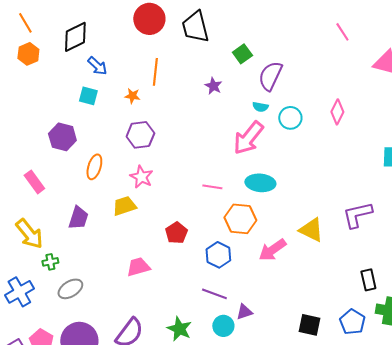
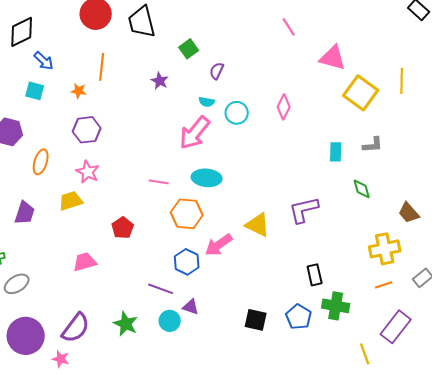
purple semicircle: (270, 76) -> (217, 71), size x0.6
blue hexagon: (218, 255) -> (187, 262), moved
purple triangle: (244, 312) -> (191, 307), turned 36

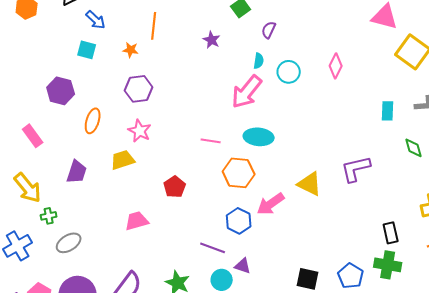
cyan semicircle: (207, 102) -> (259, 61), turned -91
black rectangle: (315, 275) -> (391, 233), moved

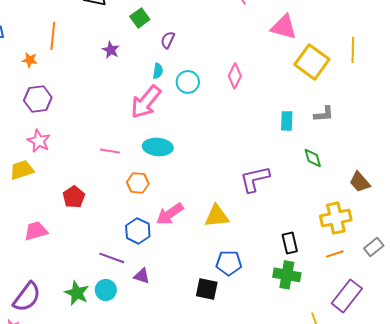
orange hexagon: (239, 173) -> (138, 183), size x0.7
yellow triangle: (310, 184) -> (217, 216), moved, turned -32
blue pentagon: (351, 276) -> (229, 263), moved, turned -30
cyan circle: (222, 280) -> (106, 290), moved

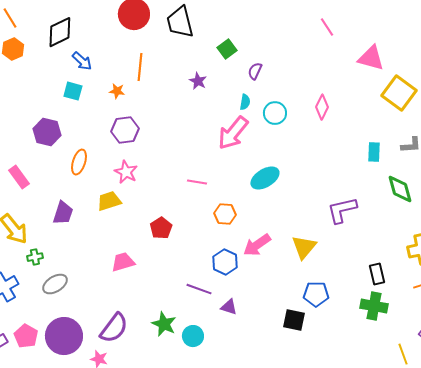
cyan ellipse: (158, 147) -> (265, 178), moved, turned -36
green diamond: (313, 158) -> (400, 189), size x1.4
yellow triangle: (217, 216) -> (304, 247), turned -44
cyan circle: (106, 290) -> (193, 336), moved

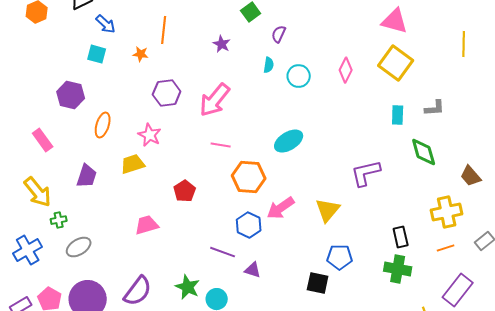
yellow square: (399, 93) -> (396, 63), moved
purple hexagon: (125, 130) -> (167, 93), moved
pink arrow: (233, 133) -> (215, 100), moved
orange hexagon: (225, 214) -> (249, 177), size x1.5

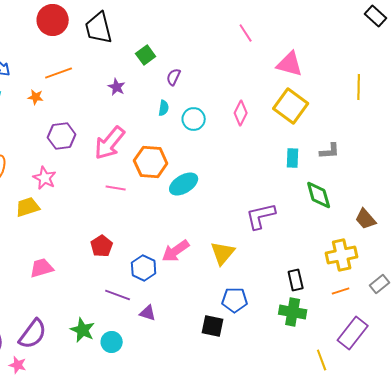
orange line: (164, 30) -> (59, 73), turned 64
orange hexagon: (249, 177) -> (151, 162), moved
red pentagon: (185, 191) -> (102, 246), moved

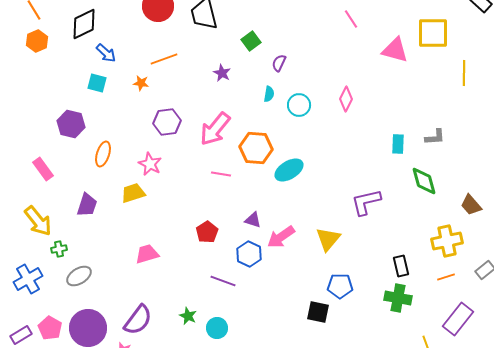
yellow square: (291, 106) -> (433, 33), moved, turned -36
purple triangle: (148, 313) -> (253, 220), moved
green star: (83, 330) -> (188, 316), size x0.7

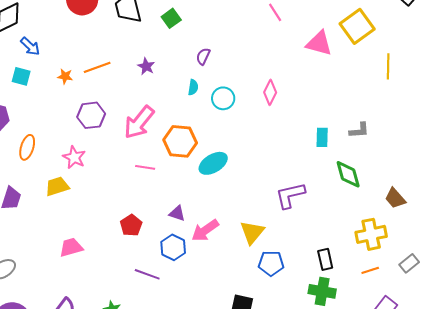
yellow square: (433, 33) -> (357, 26), turned -36
green square: (251, 41) -> (171, 18), moved
orange line: (164, 59) -> (97, 67), moved
blue pentagon: (340, 286) -> (271, 263), moved

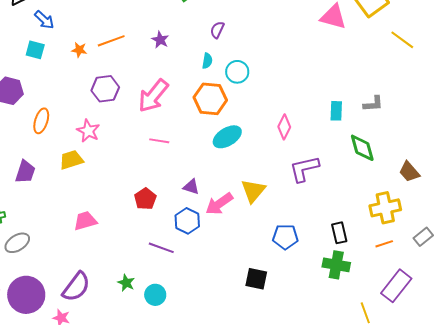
yellow line: (388, 66) -> (402, 40), turned -55
pink diamond: (270, 92) -> (284, 127), moved
orange hexagon: (180, 141) -> (210, 99), moved
yellow triangle: (252, 232) -> (253, 191), moved

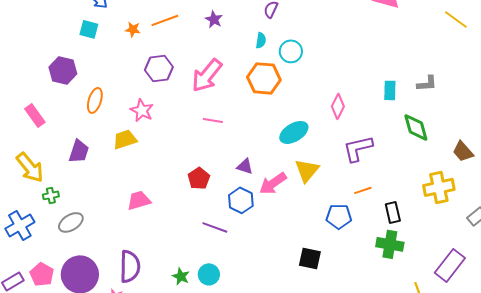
cyan ellipse: (227, 137) -> (294, 132), moved
orange line: (384, 244) -> (363, 190), moved
green star: (126, 283) -> (181, 276), moved
purple semicircle: (76, 287) -> (130, 266), turned -36

